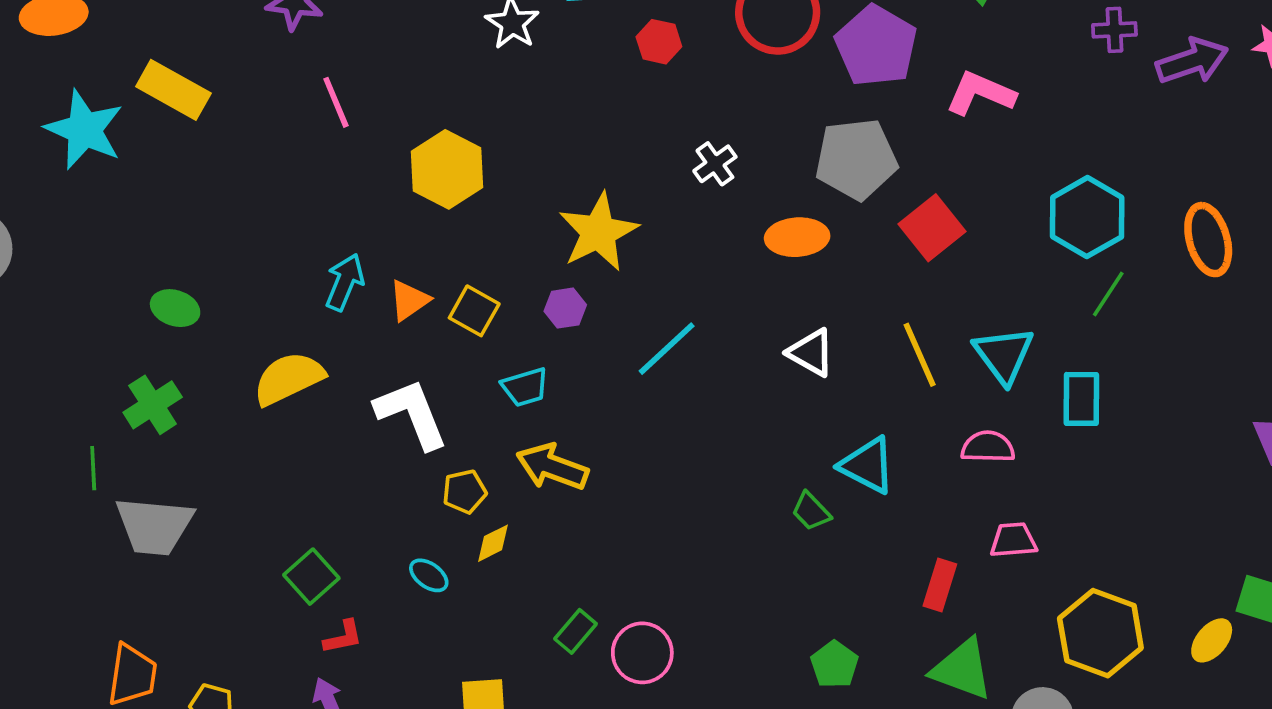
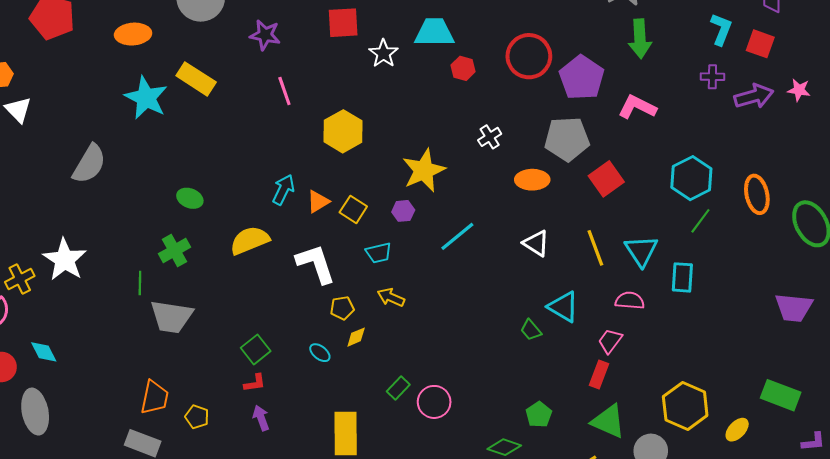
yellow arrow: (552, 467) -> (391, 297), size x0.7
pink trapezoid: (1013, 540) -> (610, 341), moved, turned -52
red L-shape: (343, 637) -> (255, 383), moved
yellow ellipse: (1212, 640) -> (737, 430), moved

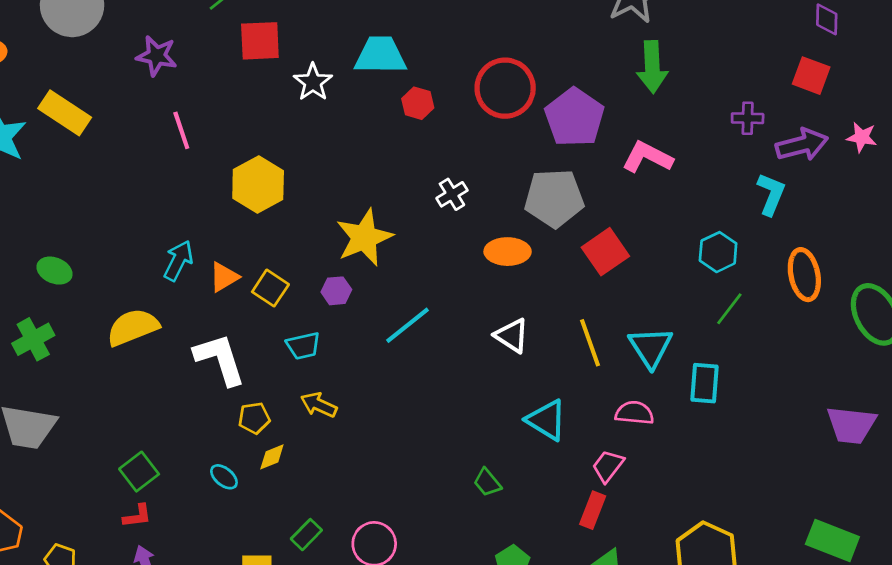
cyan L-shape: (721, 29) -> (771, 194), moved
cyan hexagon: (691, 178) -> (718, 252), size x0.7
green trapezoid: (531, 330) -> (487, 482), moved
green rectangle: (398, 388) -> (306, 535), moved

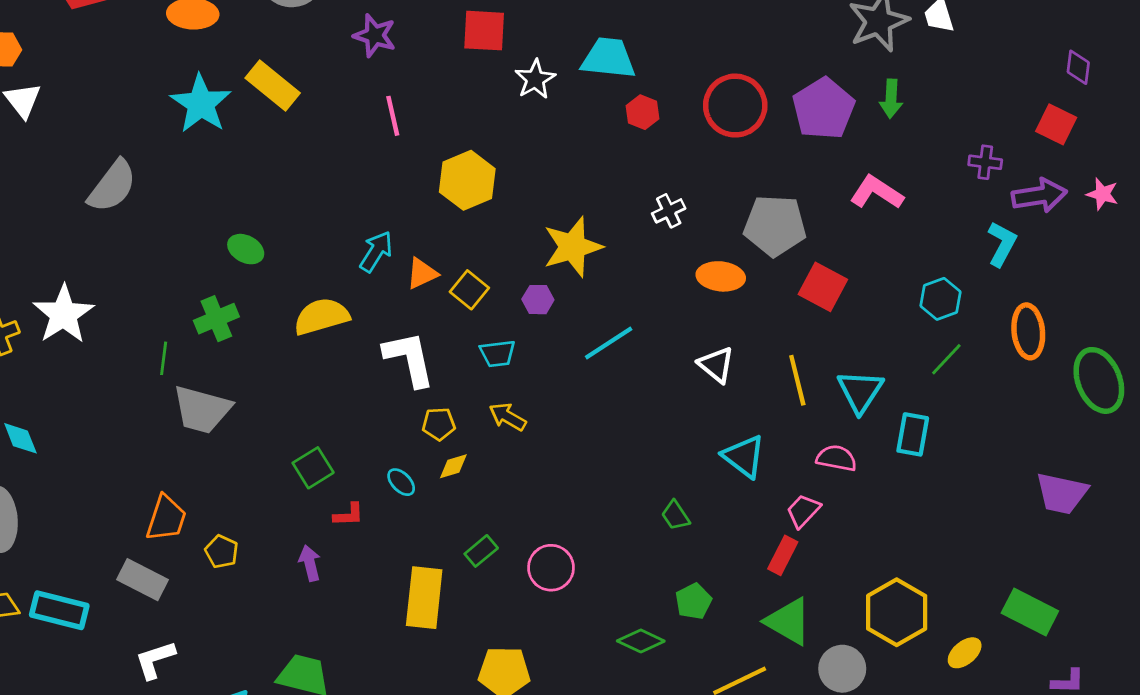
green arrow: (652, 67) -> (891, 99), size x0.7
purple pentagon: (574, 117) -> (824, 109), moved
red square: (605, 252) -> (823, 287), turned -33
red L-shape: (137, 516) -> (349, 515), moved

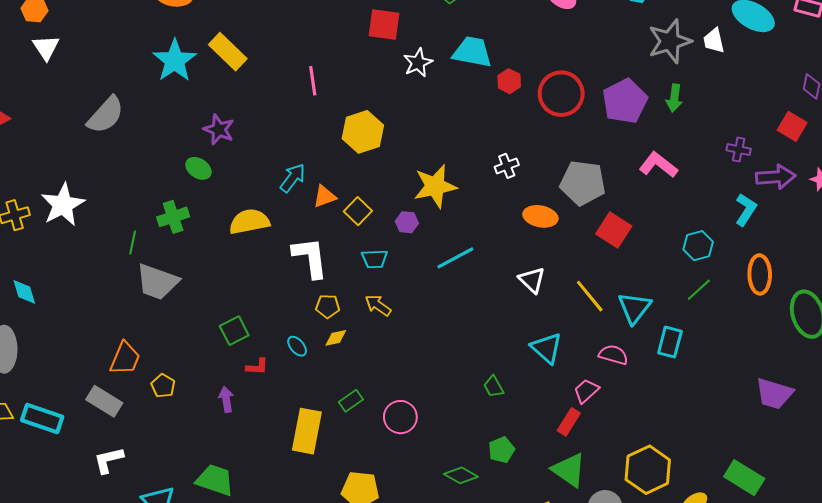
purple star: (375, 35) -> (219, 129), moved
red hexagon: (643, 112) -> (509, 81), moved
yellow line: (797, 380) -> (590, 296), turned -30

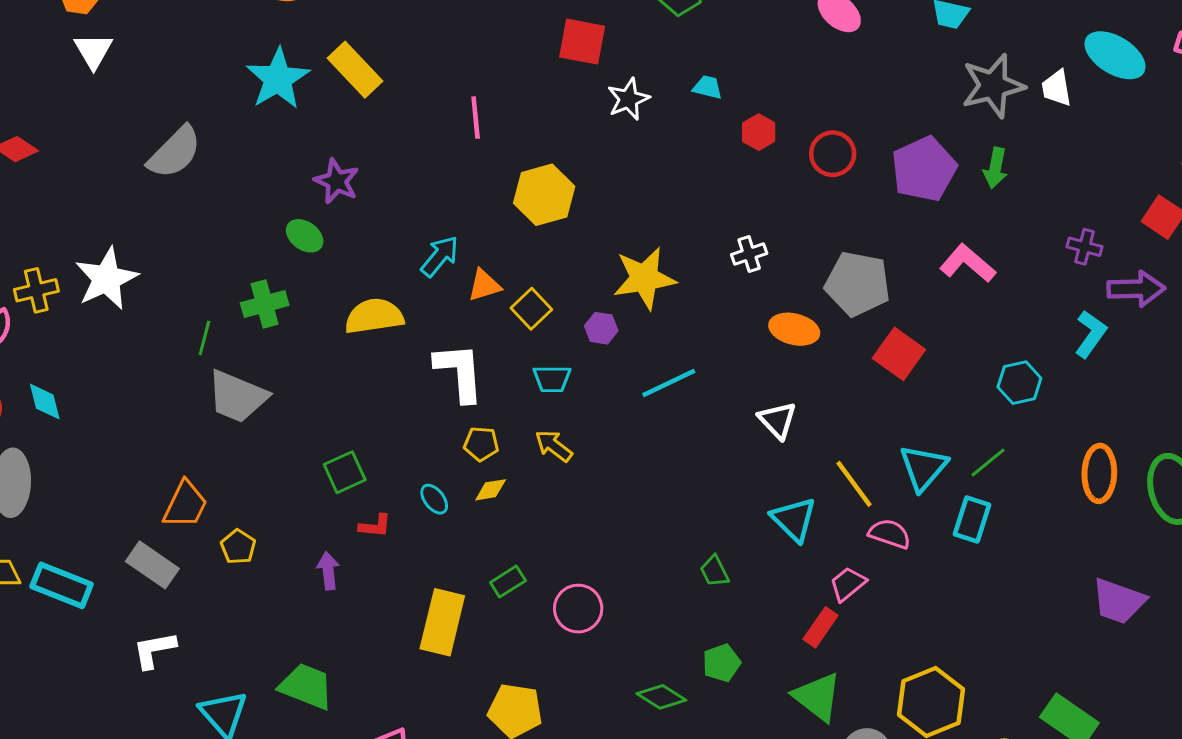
cyan trapezoid: (472, 52) -> (707, 87), size x0.5
red circle: (561, 94) -> (833, 154), size x0.7
orange ellipse: (760, 274) -> (1099, 473), moved
green line: (699, 290) -> (988, 463), moved
yellow line: (590, 296) -> (854, 484), moved

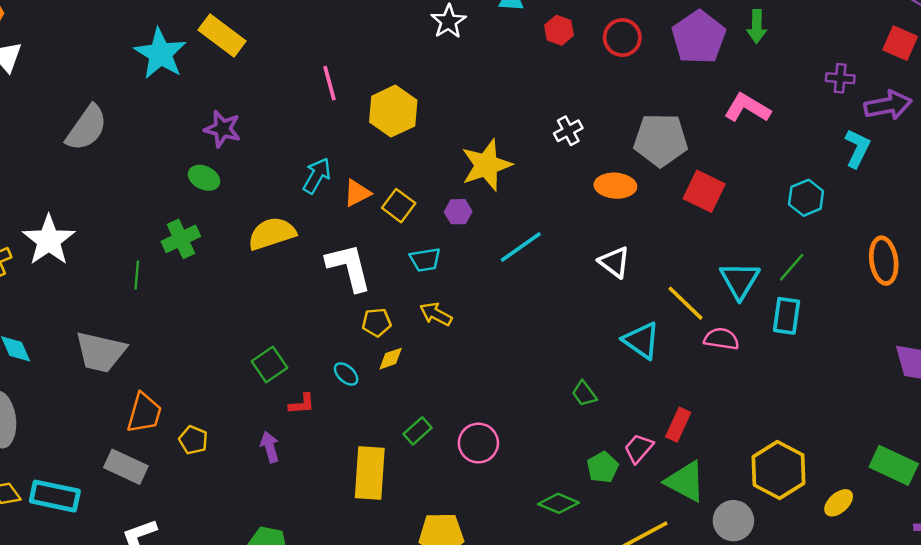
pink line: (476, 118) -> (330, 83), moved
gray trapezoid: (237, 397) -> (101, 352), moved
pink trapezoid: (848, 584) -> (639, 448), moved

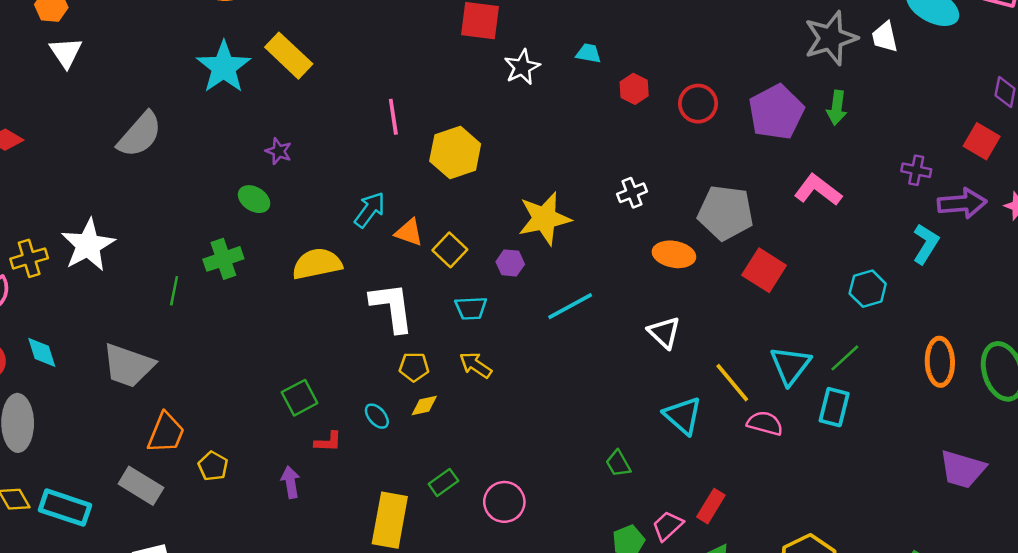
purple star: (222, 129) -> (279, 151), size x0.7
orange triangle: (357, 193) -> (409, 232), turned 40

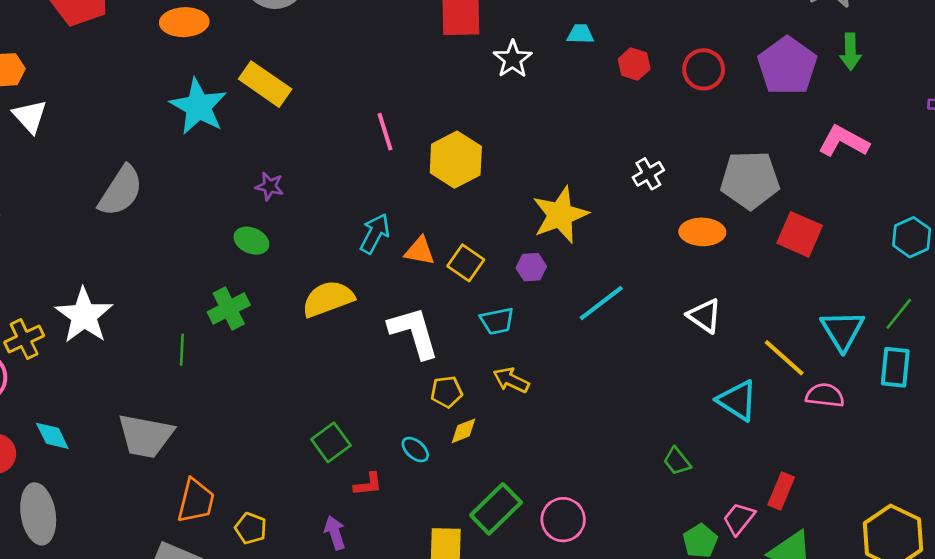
green rectangle: (443, 482) -> (496, 509), size x1.6

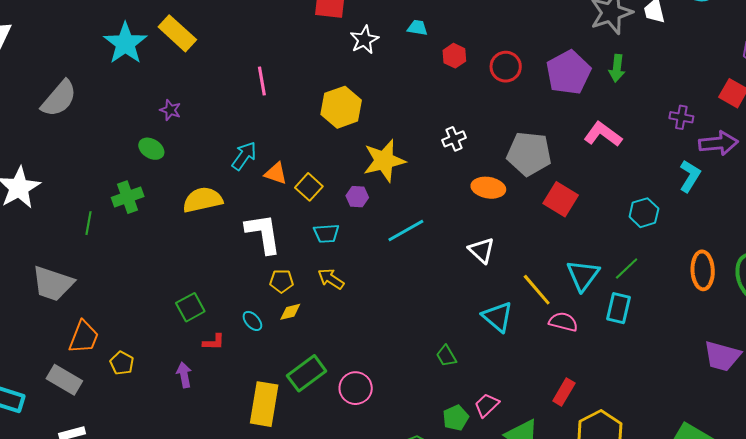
yellow hexagon: (456, 160) -> (341, 107), moved
red rectangle: (781, 491) -> (564, 392), moved

